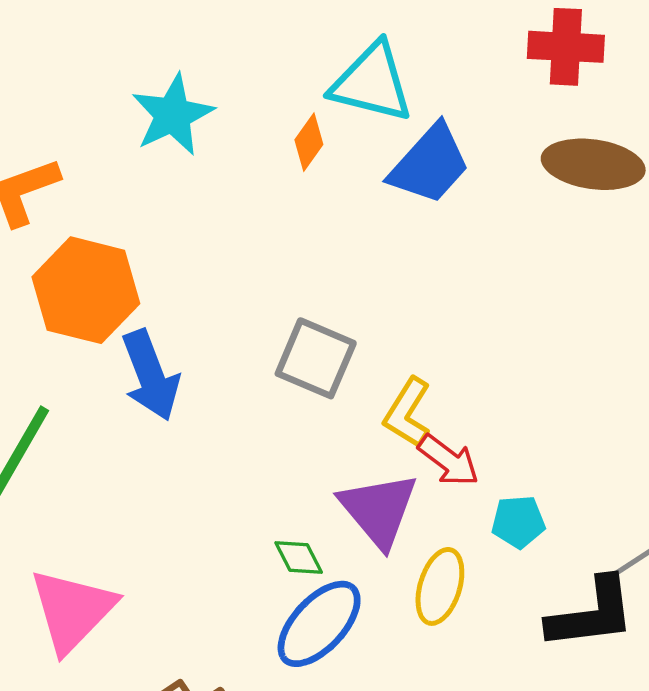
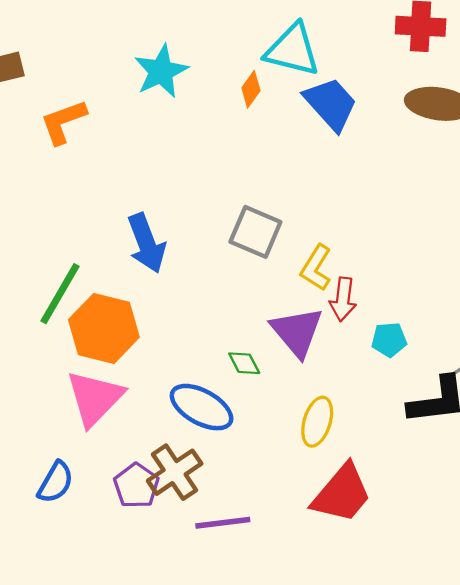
blue trapezoid: (430, 164) -> (331, 104), turned -84
orange hexagon: (86, 290) -> (104, 328), moved
red arrow: (448, 460) -> (343, 299), turned 60
yellow ellipse: (440, 586) -> (317, 422), moved
blue ellipse: (319, 624) -> (202, 407), moved, turned 76

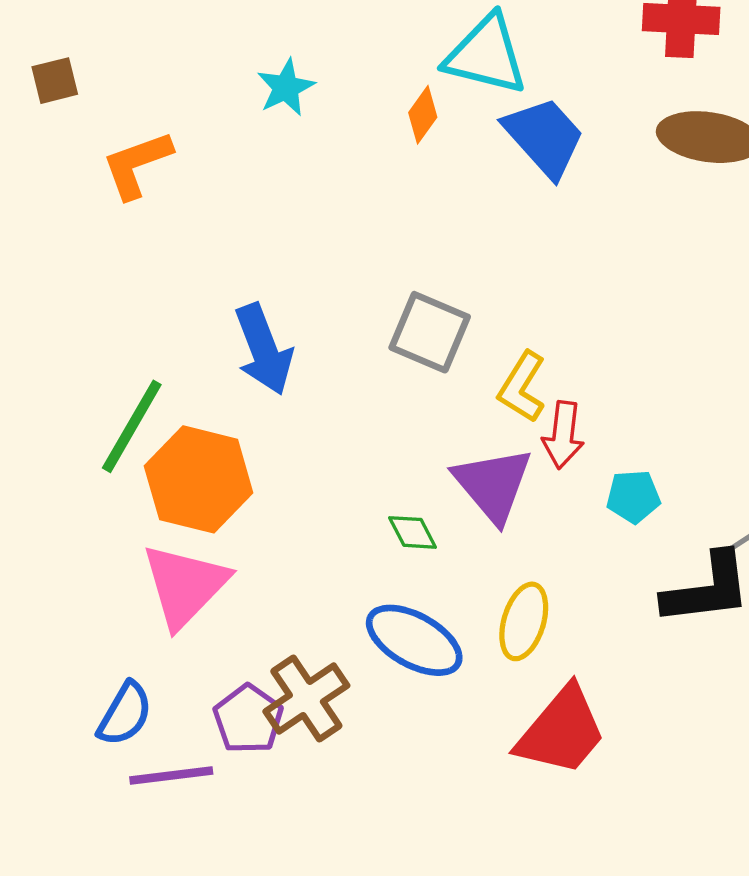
cyan star: (161, 71) -> (286, 87), size x0.7
blue ellipse: (202, 407) -> (414, 640), moved
purple line: (223, 523) -> (171, 776), moved

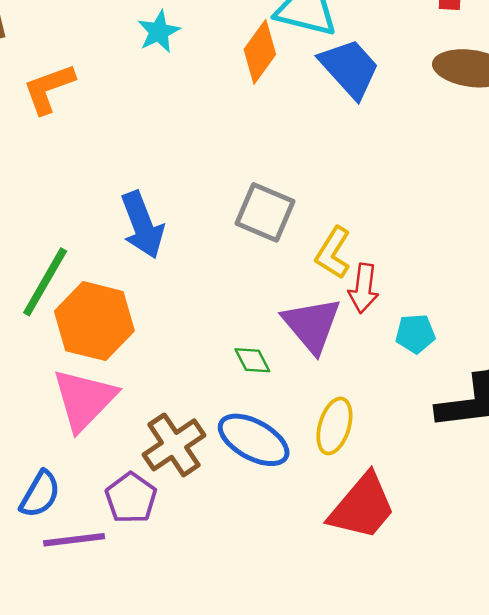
orange diamond: (423, 115) -> (260, 52), size x1.5
brown cross: (306, 698) -> (174, 445), moved

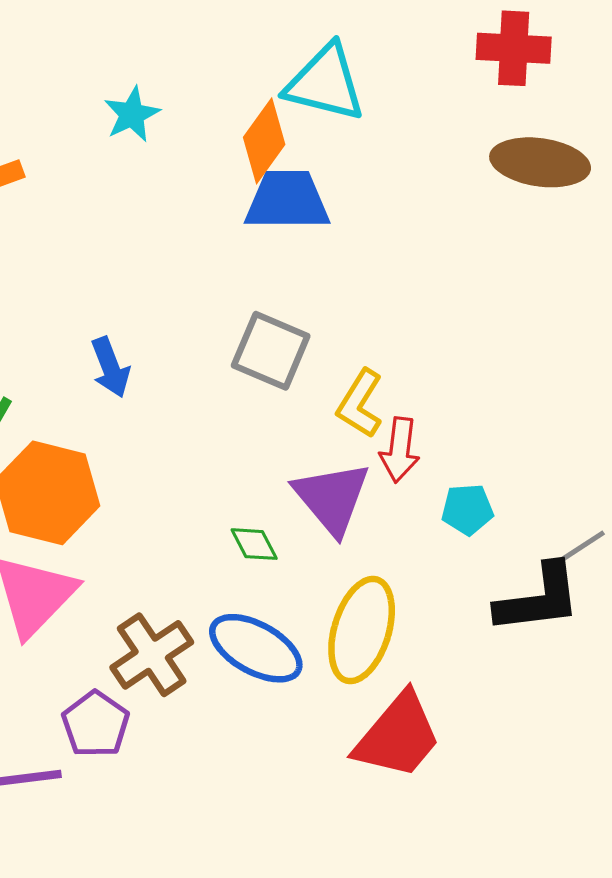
blue trapezoid: (350, 68) -> (287, 200), moved, turned -48
blue arrow: (142, 225) -> (110, 367), size x0.7
yellow ellipse: (334, 426) -> (362, 630), size x1.4

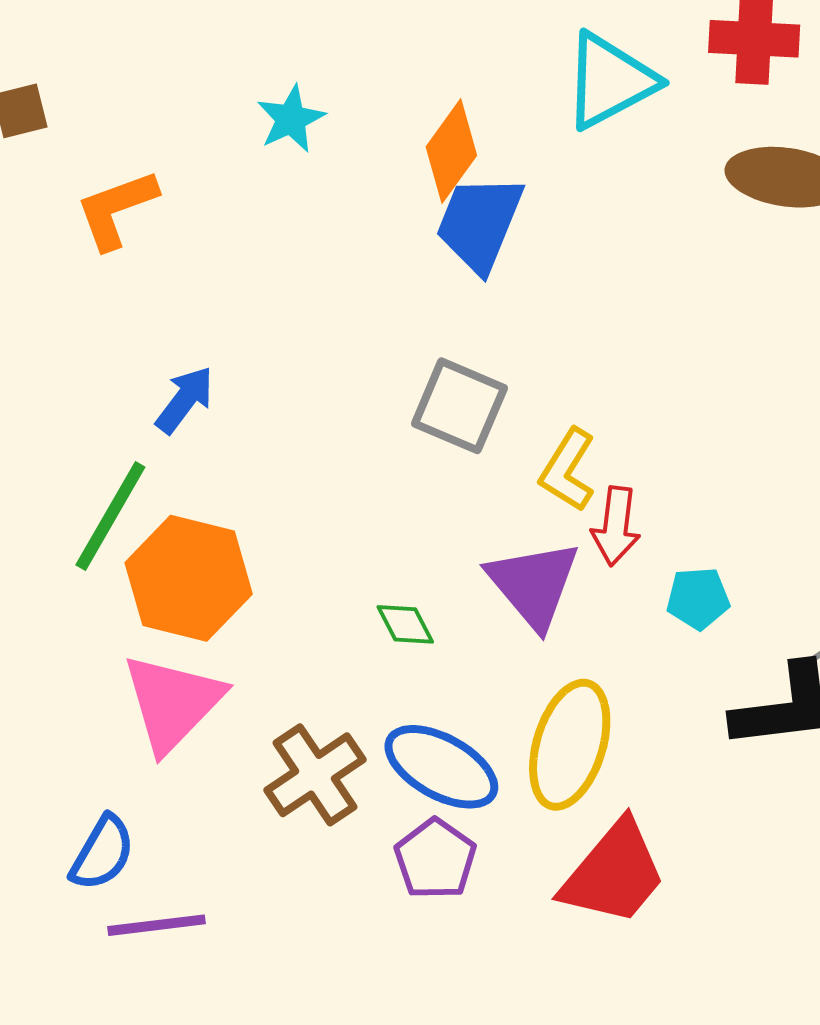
cyan triangle: (325, 83) -> (610, 81), moved, turned -42
blue trapezoid: (287, 200) -> (479, 223), turned -68
blue arrow: (110, 367) -> (185, 400), moved, turned -122
green diamond: (254, 544) -> (405, 624), moved
purple pentagon: (95, 724) -> (435, 859), moved

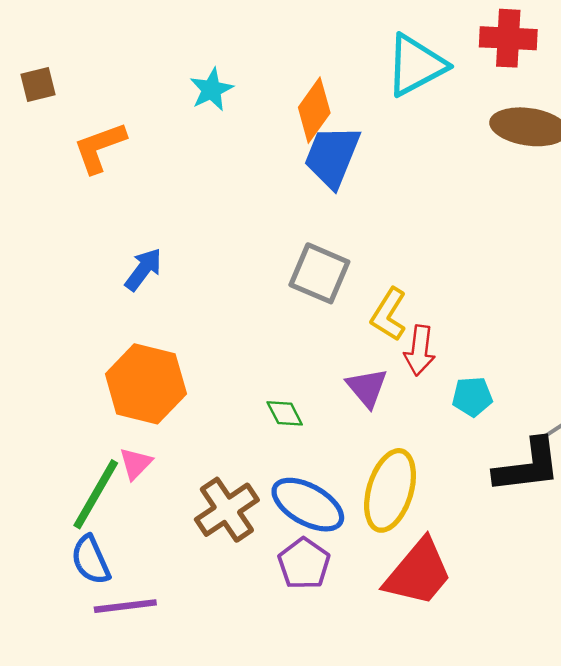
green line: (110, 516) -> (96, 494), moved
purple triangle: (534, 584) -> (367, 388), size x0.7
pink triangle: (173, 703) -> (136, 463), size x0.5
blue semicircle: (102, 853) -> (91, 560), turned 126

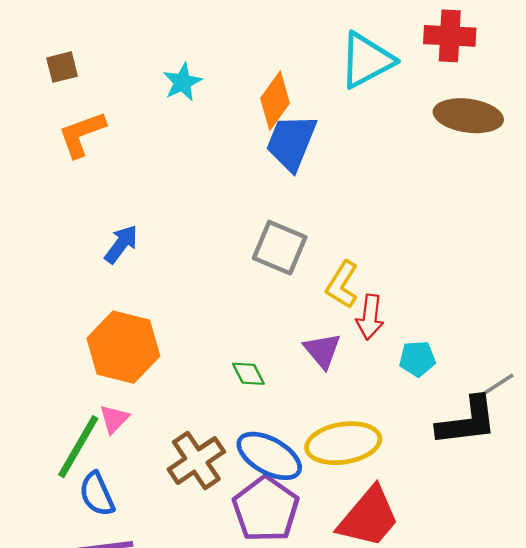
brown square: (38, 84) -> (62, 67), moved
yellow ellipse: (390, 490) -> (343, 443), turned 64
blue semicircle: (91, 560) -> (97, 494), moved
purple pentagon: (304, 564) -> (266, 509), size x1.4

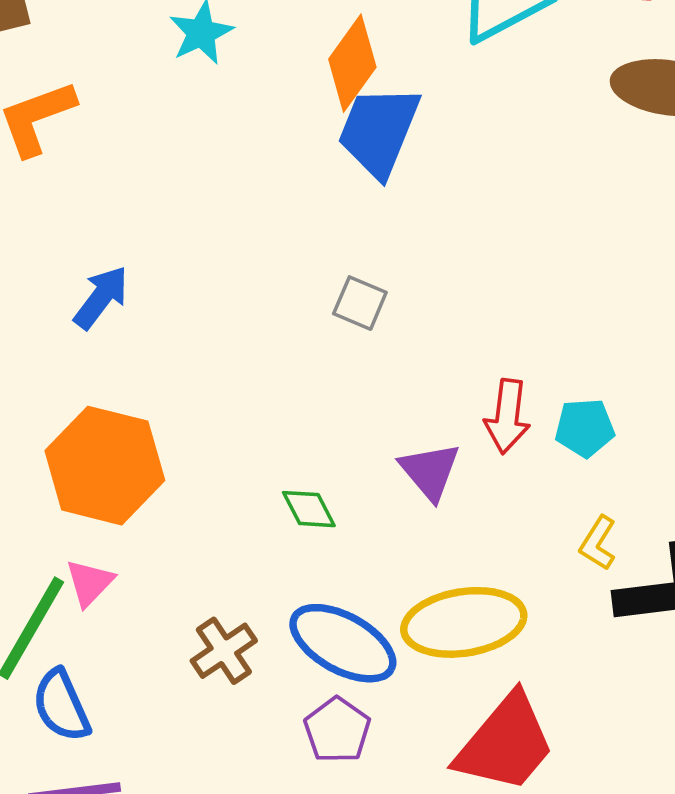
gray square: (280, 248) -> (360, 303), size x0.6
yellow L-shape: (342, 285) -> (598, 543), moved, size x0.7
cyan pentagon: (417, 359) -> (585, 428), moved
brown cross: (196, 461) -> (224, 651), size x0.7
purple pentagon: (266, 509) -> (337, 730), size x0.6

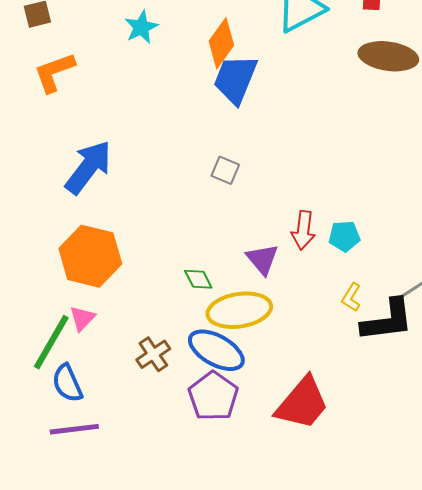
blue arrow: (101, 297) -> (88, 167), size x1.6
yellow ellipse: (464, 622) -> (239, 310), moved
purple pentagon: (337, 730) -> (213, 396), size x1.4

